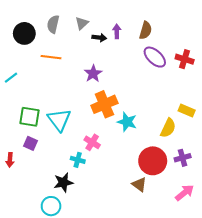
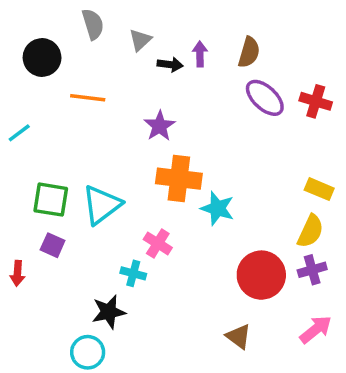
gray semicircle: (53, 24) -> (93, 24), moved, turned 150
orange cross: (104, 104) -> (179, 179), turned 30
cyan triangle: (59, 120) -> (102, 205), turned 30
yellow semicircle: (168, 128) -> (310, 231), moved
brown triangle: (139, 184) -> (239, 336), moved

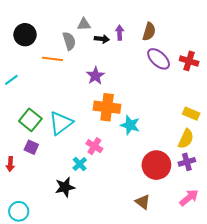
gray semicircle: (93, 24) -> (69, 41), moved
gray triangle: (140, 40) -> (84, 24), turned 40
green square: (51, 200) -> (30, 120), turned 30
cyan cross: (133, 273) -> (80, 164), turned 32
cyan circle: (88, 352) -> (19, 211), moved

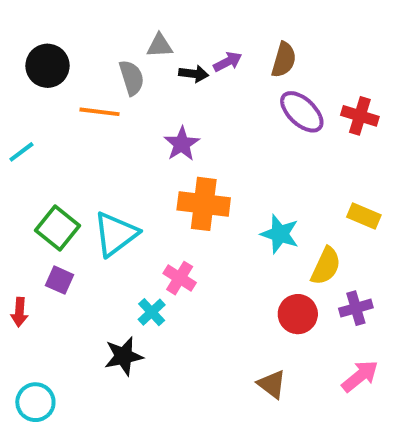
purple arrow: (120, 33) -> (228, 62), turned 64
cyan star: (130, 125) -> (280, 234), moved
yellow semicircle: (186, 139) -> (326, 266), moved
red circle: (156, 165) -> (298, 314), size x0.7

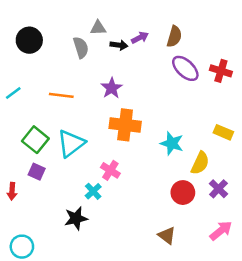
orange line: (100, 112) -> (61, 95), moved
purple cross: (356, 308) -> (218, 189), turned -30

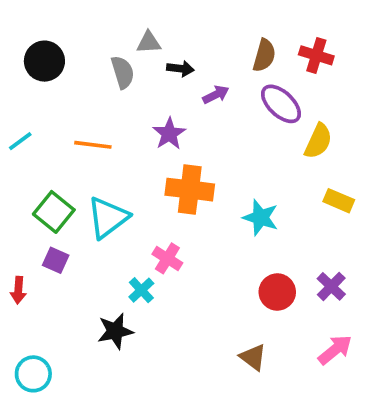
purple arrow: (140, 38) -> (216, 95), moved
red cross: (221, 71) -> (316, 55), moved
yellow semicircle: (200, 163) -> (318, 141), moved

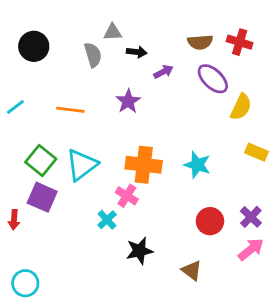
brown semicircle: (264, 55) -> (200, 42), turned 70
orange cross: (190, 190) -> (144, 165), moved
purple square: (56, 260) -> (42, 197), size x1.5
black star: (115, 331) -> (139, 251), moved
pink arrow: (335, 350) -> (251, 249), moved

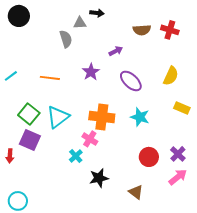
black circle: (34, 46) -> (19, 16), moved
black arrow: (137, 52) -> (97, 13), moved
purple ellipse: (213, 79) -> (131, 81), moved

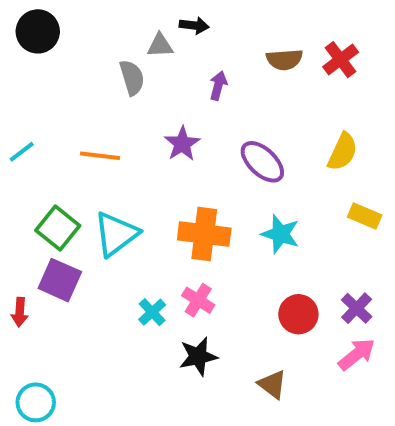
red cross: (170, 30) -> (341, 60), turned 36
purple arrow: (116, 51) -> (218, 86), moved, turned -48
pink cross: (90, 139) -> (198, 300), moved

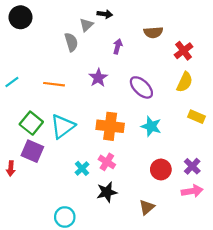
gray triangle: (160, 45) -> (86, 25), turned -40
red cross: (341, 60) -> (184, 51), moved
pink arrow: (357, 354) -> (192, 191), turned 30
brown triangle: (272, 384) -> (147, 207), turned 42
cyan circle: (36, 402) -> (65, 217), moved

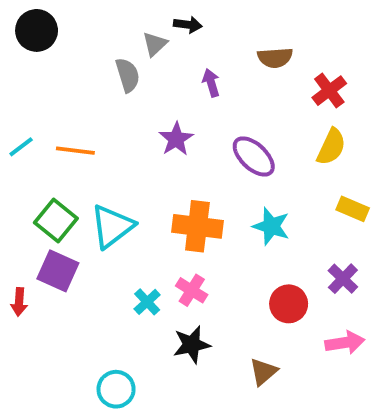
purple arrow: (118, 46) -> (211, 83), turned -32
orange line: (54, 84) -> (75, 151), moved
purple cross: (192, 166) -> (343, 279), moved

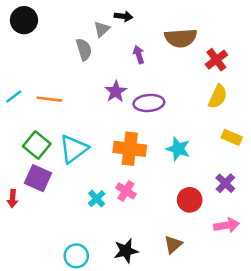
brown semicircle: (275, 58) -> (181, 38), size x1.4
purple ellipse: (254, 156) -> (149, 103), moved, turned -48
black star: (192, 345) -> (126, 251), moved

